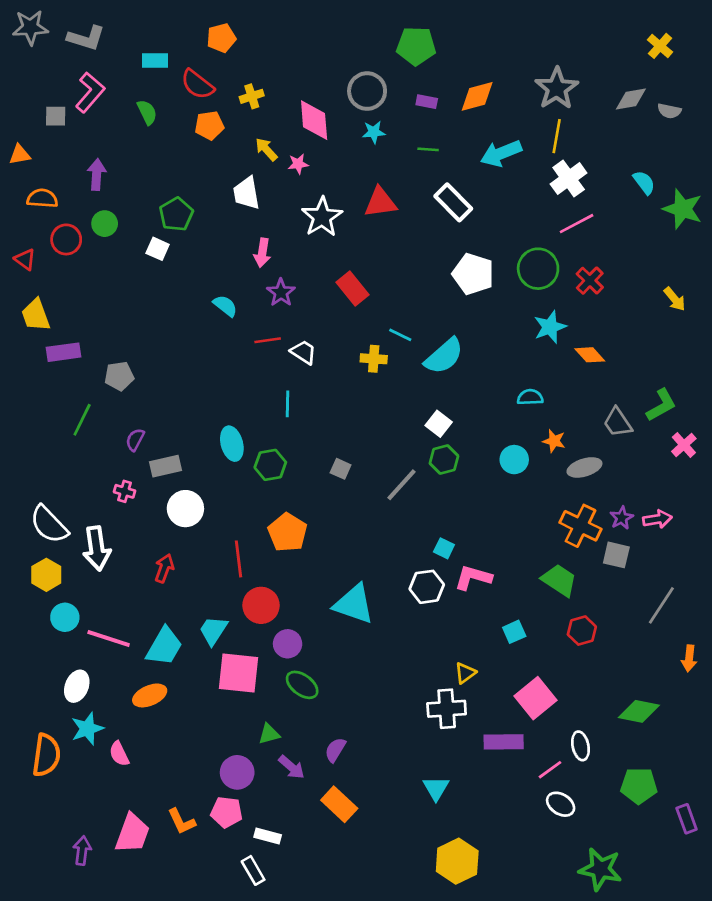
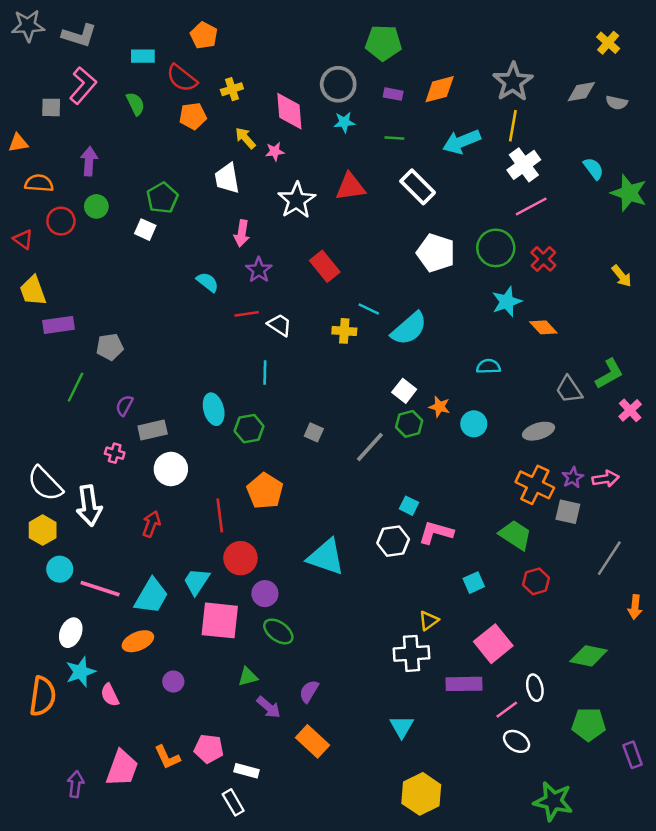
orange pentagon: (221, 38) -> (204, 35), turned -30
orange star: (554, 441) -> (440, 407), moved
purple circle: (237, 772) -> (173, 682), moved, size x0.7

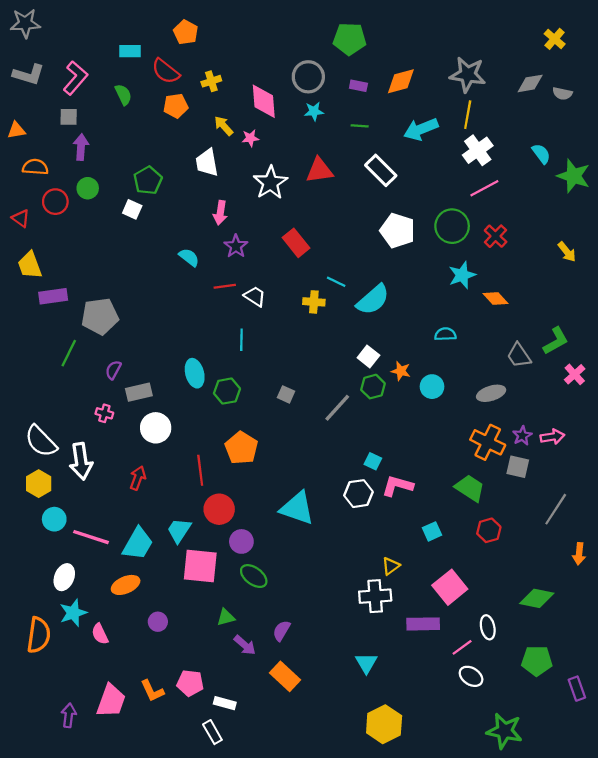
gray L-shape: (79, 35) -> (29, 75), moved
gray star: (513, 82) -> (468, 75), turned -30
gray square: (51, 107) -> (69, 117), moved
gray pentagon: (110, 347) -> (100, 316), size x1.5

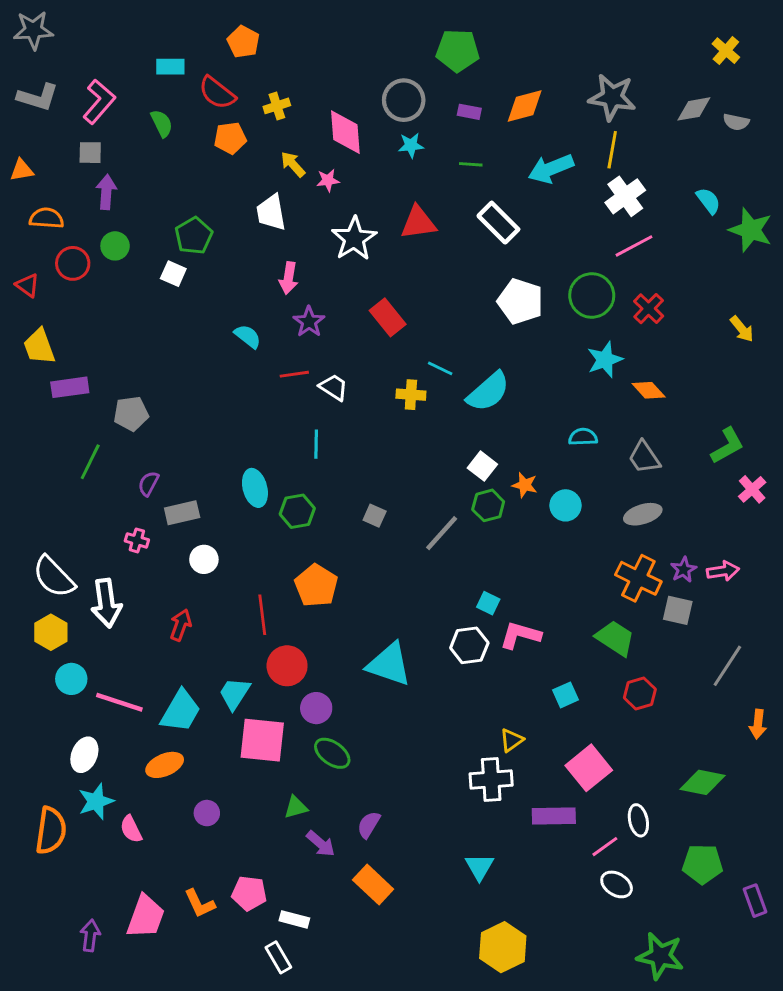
gray pentagon: (100, 316) -> (131, 414), size x0.7
gray trapezoid: (519, 355) -> (644, 457), moved
white circle: (156, 428) -> (204, 559), size x0.7

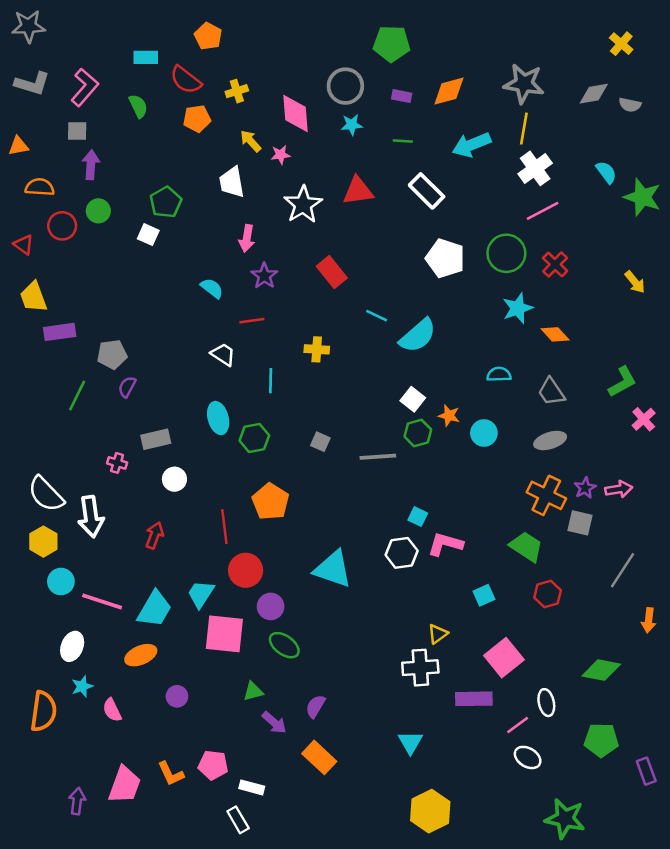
white trapezoid: (334, 387) -> (223, 354), moved
yellow cross: (411, 395) -> (317, 349), moved
purple semicircle: (149, 484) -> (127, 387), moved
gray line: (442, 533) -> (378, 457), turned 44
cyan star: (96, 801) -> (82, 686), size x0.7

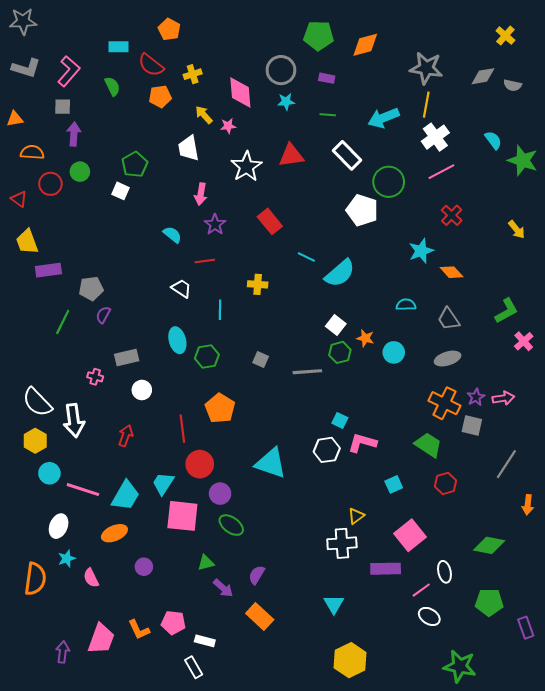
orange diamond: (449, 91) -> (365, 45), moved
green circle: (506, 253) -> (389, 182), moved

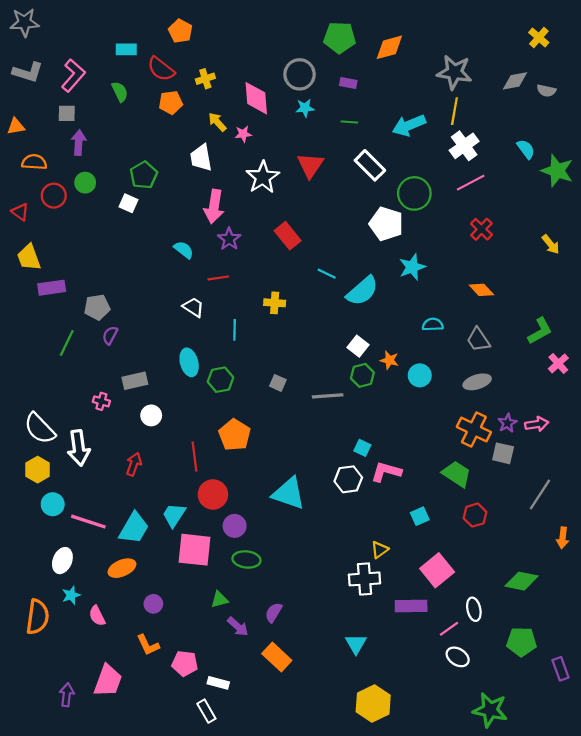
red triangle: (291, 155) -> (310, 165), turned -48
pink arrow: (201, 194) -> (214, 206), size x1.4
cyan star: (421, 251) -> (412, 267), moved
green ellipse: (231, 525) -> (246, 559), turned -30
orange L-shape: (139, 630) -> (148, 645), moved

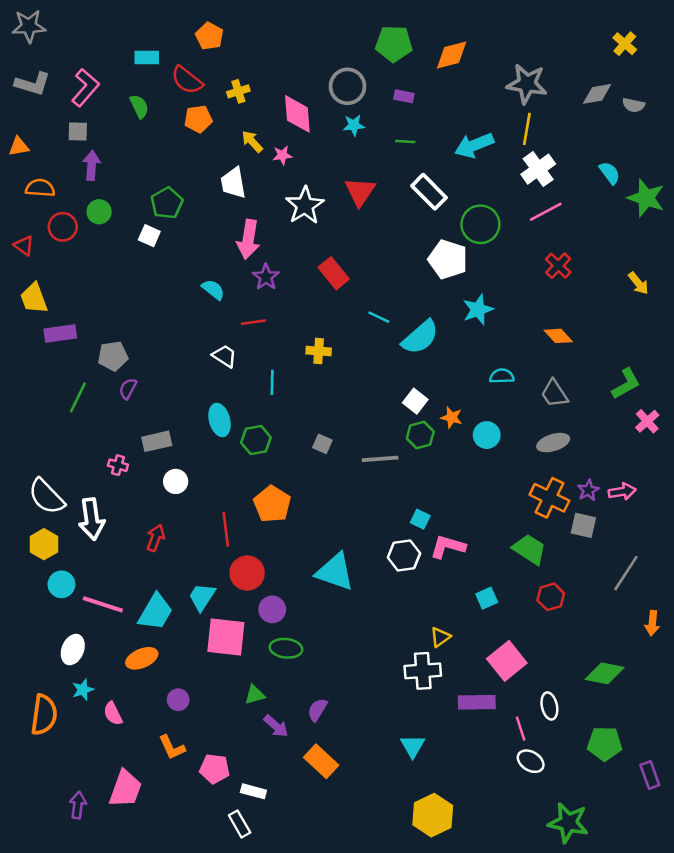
pink line: (449, 629) -> (521, 729), turned -72

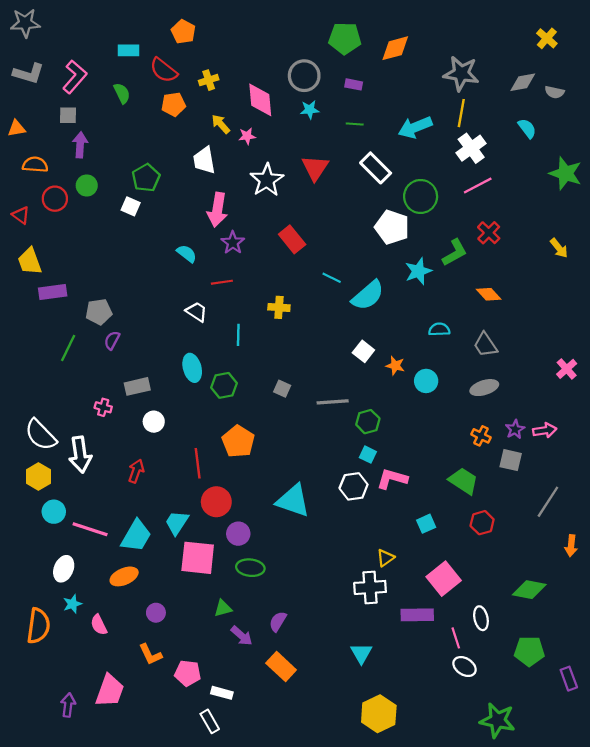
cyan semicircle: (610, 173) -> (527, 128), moved
green L-shape: (626, 384) -> (455, 252), moved
green hexagon: (420, 435) -> (368, 422), moved
orange cross: (549, 498) -> (481, 436), size x0.6

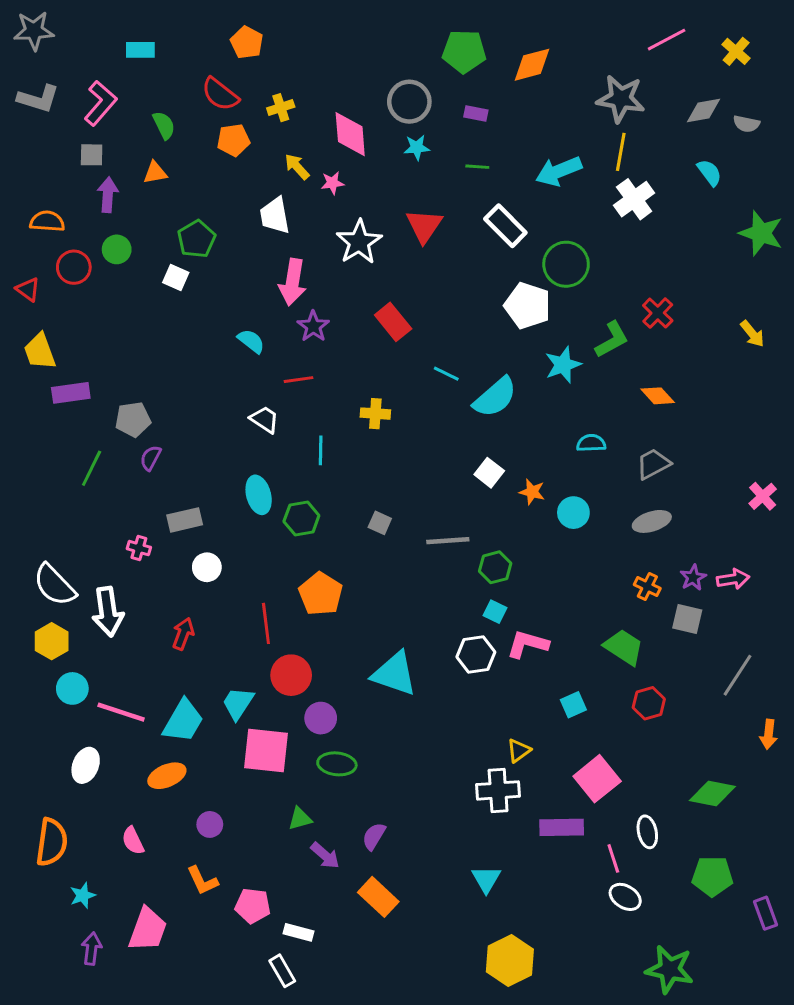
cyan rectangle: (128, 50) -> (140, 50), moved
orange triangle: (16, 128) -> (155, 173), moved
pink line: (478, 185) -> (667, 40), moved
gray trapezoid: (485, 345) -> (653, 464), turned 96
cyan star: (72, 604) -> (83, 895), moved

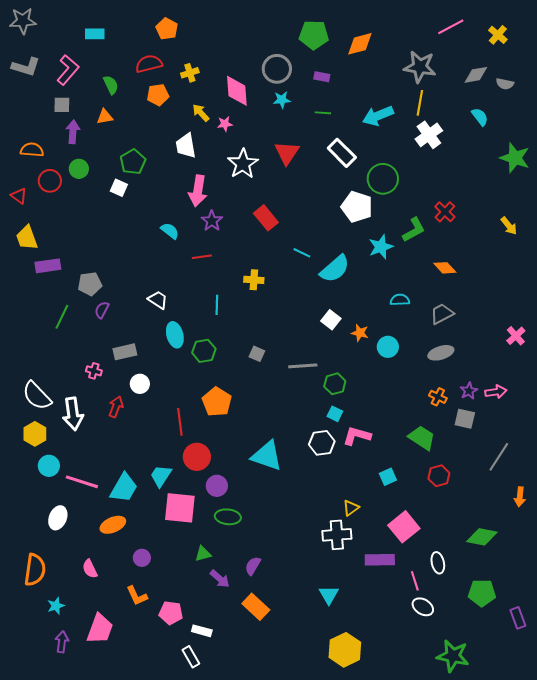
red semicircle: (220, 94) -> (149, 64), turned 128
white trapezoid: (264, 419) -> (158, 300), moved
red arrow: (183, 634) -> (116, 407), moved

